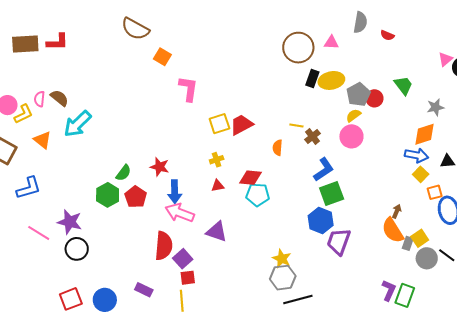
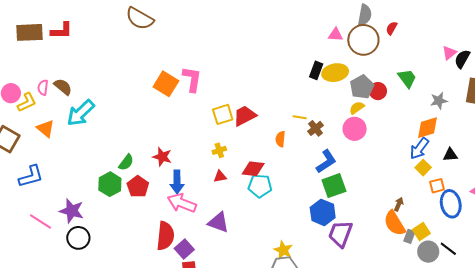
red semicircle: (387, 35) -> (392, 28), turned 96
brown circle: (298, 48) -> (363, 40), moved
orange square: (162, 57) -> (166, 84), moved, size x1.4
blue arrow: (417, 155) -> (419, 148), turned 115

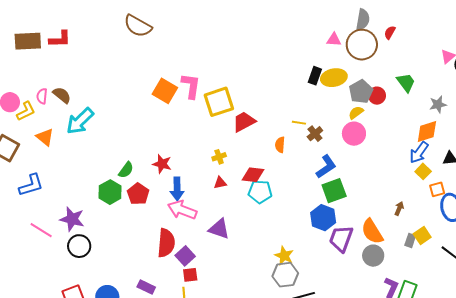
yellow square: (223, 114) -> (219, 102), moved, size x1.4
orange semicircle: (395, 223) -> (372, 232), moved
gray circle: (428, 252) -> (373, 256), moved

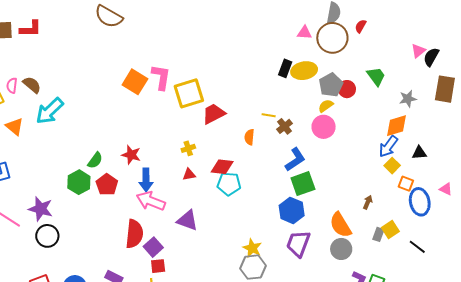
orange square: (437, 189) -> (406, 184), turned 35
purple trapezoid: (341, 239) -> (298, 244), moved

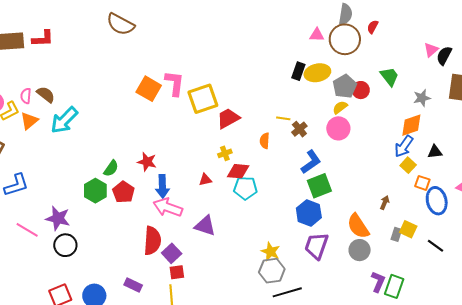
orange triangle: (14, 127) -> (29, 121), moved, turned 42
yellow cross: (188, 148) -> (225, 153), moved
yellow square: (390, 230) -> (408, 229), turned -30

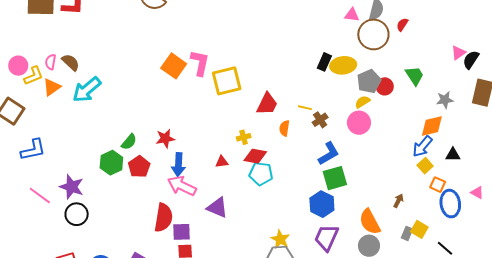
pink triangle: (317, 35) -> (352, 15), moved
red trapezoid: (228, 118) -> (267, 104), moved, turned 140
red star: (147, 162) -> (165, 139), turned -30
purple square: (172, 253) -> (181, 232), turned 36

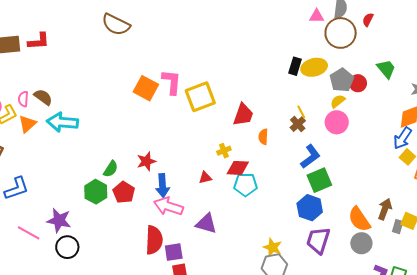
cyan arrow: (87, 90) -> (62, 122), turned 52
yellow line: (305, 108) -> (301, 112), moved, turned 56
brown arrow: (398, 201) -> (385, 209), moved, size x1.5

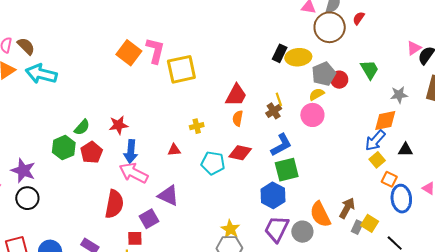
red trapezoid: (243, 115) -> (236, 95), moved
red diamond: (238, 168) -> (240, 153), moved
gray circle: (361, 243) -> (302, 232), moved
purple square: (174, 252) -> (149, 219), moved, turned -30

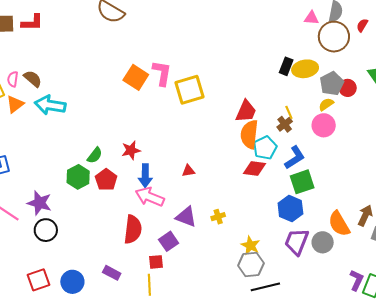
orange semicircle: (238, 118) -> (249, 134), size x1.8
yellow cross: (197, 126) -> (218, 217), moved
cyan pentagon: (213, 163) -> (265, 148), moved, turned -30

